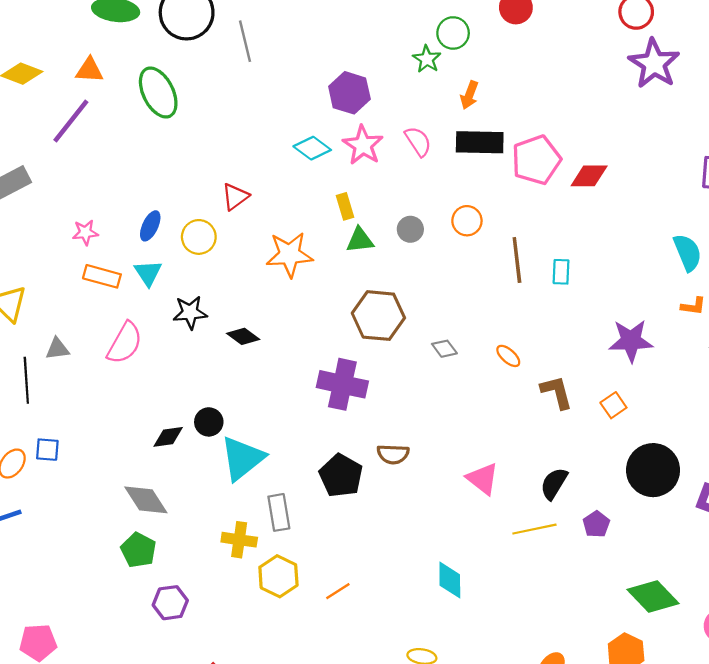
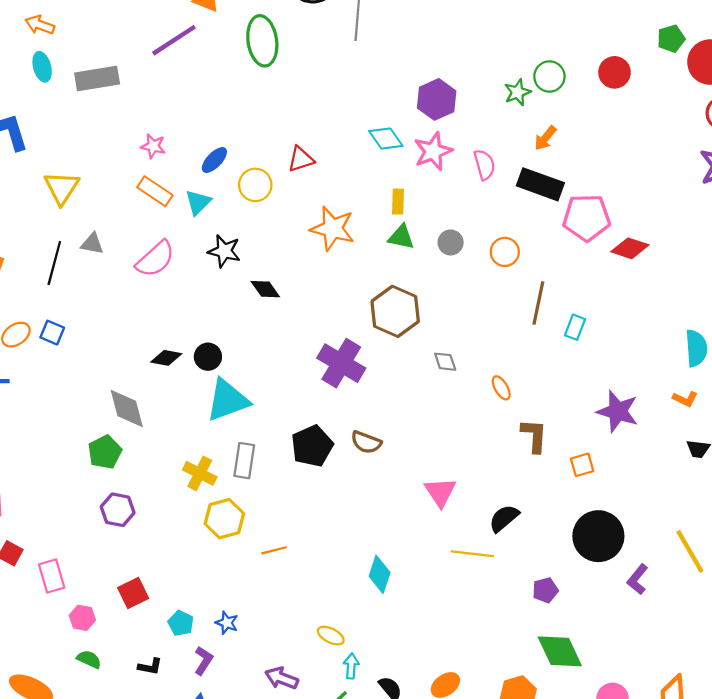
purple pentagon: (596, 524) -> (545, 590), moved

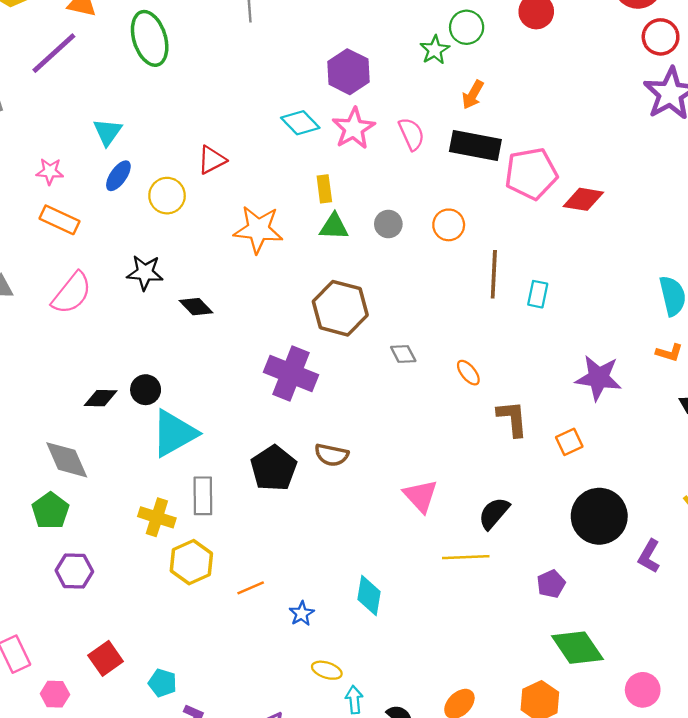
cyan triangle: (198, 202) -> (108, 132), moved
blue star: (227, 623) -> (302, 614), moved, turned 30

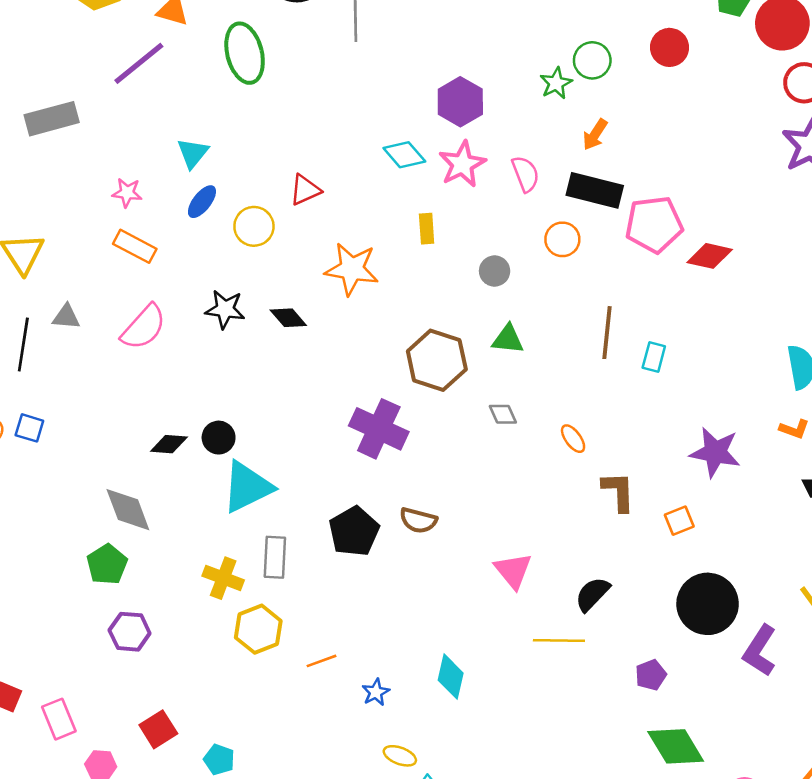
orange circle: (449, 225) -> (562, 239), moved
green triangle: (334, 227) -> (508, 339), moved
black diamond: (196, 307) -> (288, 318), moved
purple L-shape: (649, 556) -> (760, 651), size x1.4

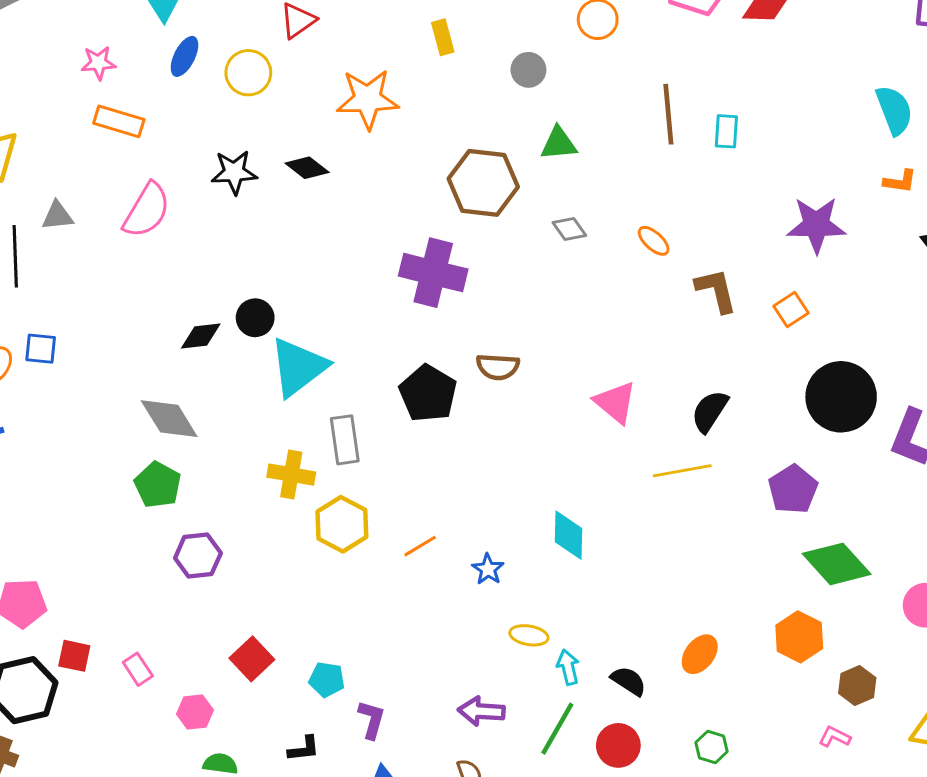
purple pentagon: (651, 675) -> (793, 489), size x1.4
pink rectangle: (59, 719) -> (138, 669), size x0.7

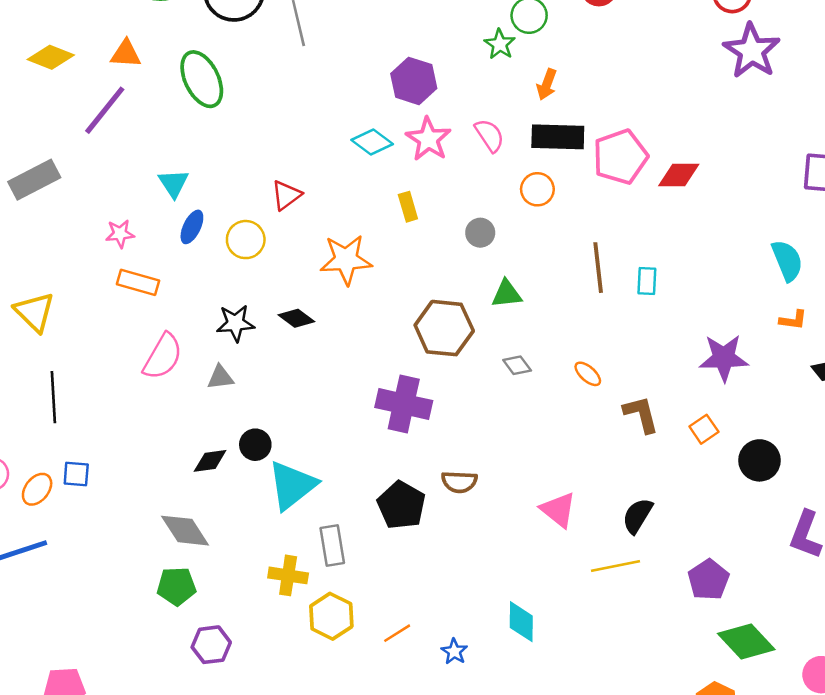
gray triangle: (57, 216) -> (220, 377), moved
black circle: (841, 397) -> (759, 460), moved, size x0.7
green pentagon: (158, 485) -> (176, 586), turned -30

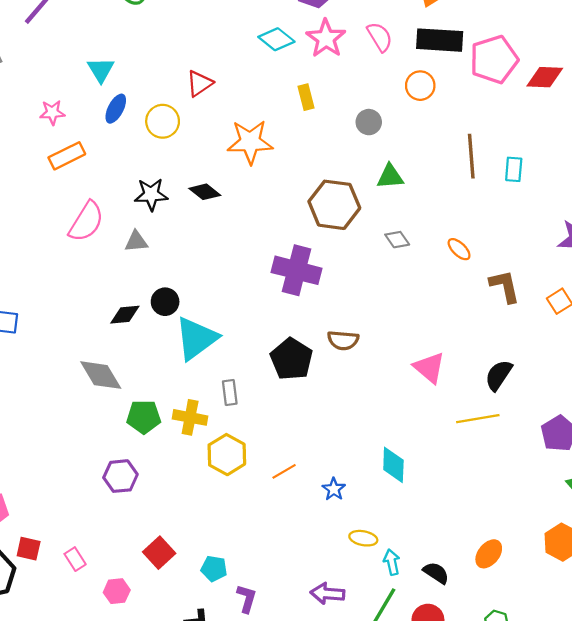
orange rectangle: (138, 282) -> (67, 156), turned -44
gray rectangle: (332, 545) -> (230, 392), size x0.7
green pentagon: (176, 586) -> (144, 417), moved

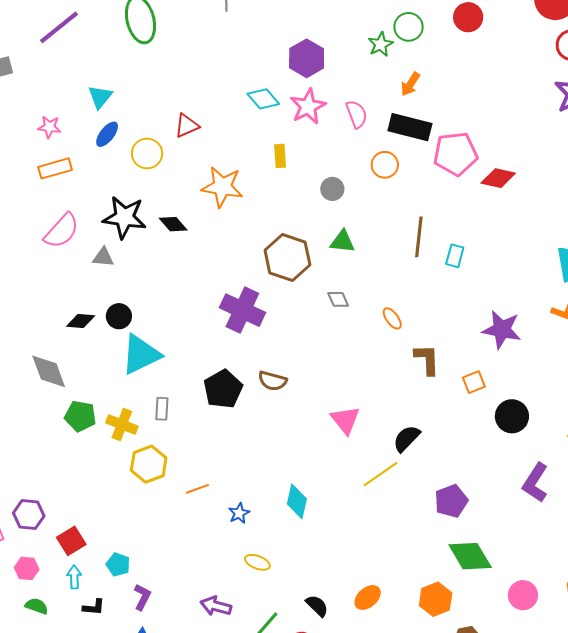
black star: (151, 194) -> (124, 217), size x1.4
yellow line: (478, 419) -> (381, 474), turned -36
purple hexagon: (120, 476) -> (29, 514), moved
cyan arrow: (392, 562) -> (74, 577), moved

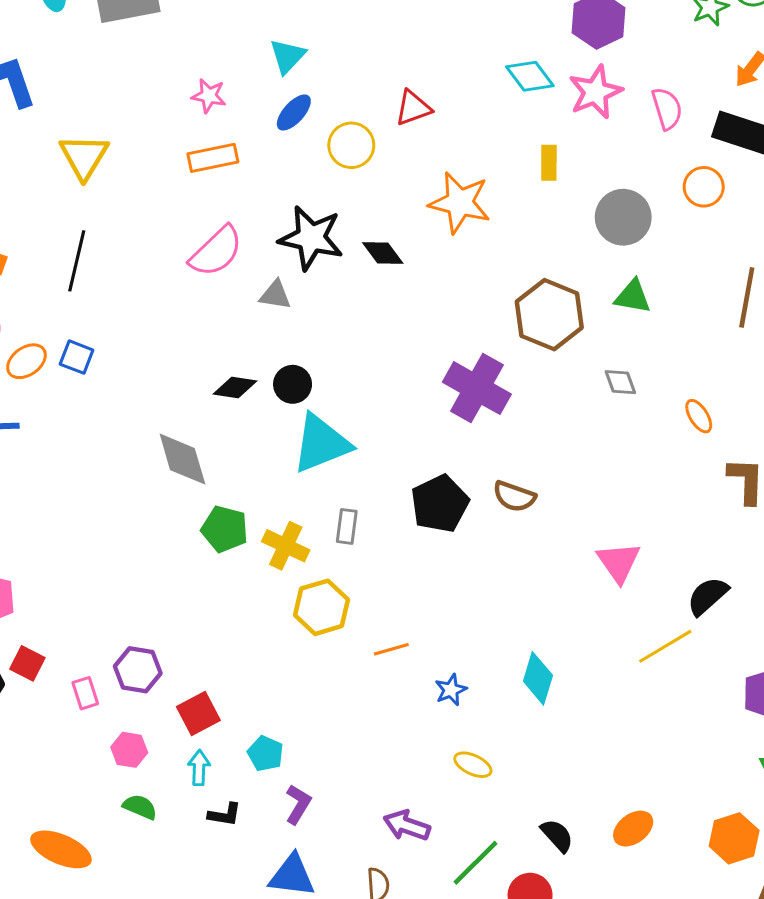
gray circle: (332, 189) -> (623, 217), size x1.6

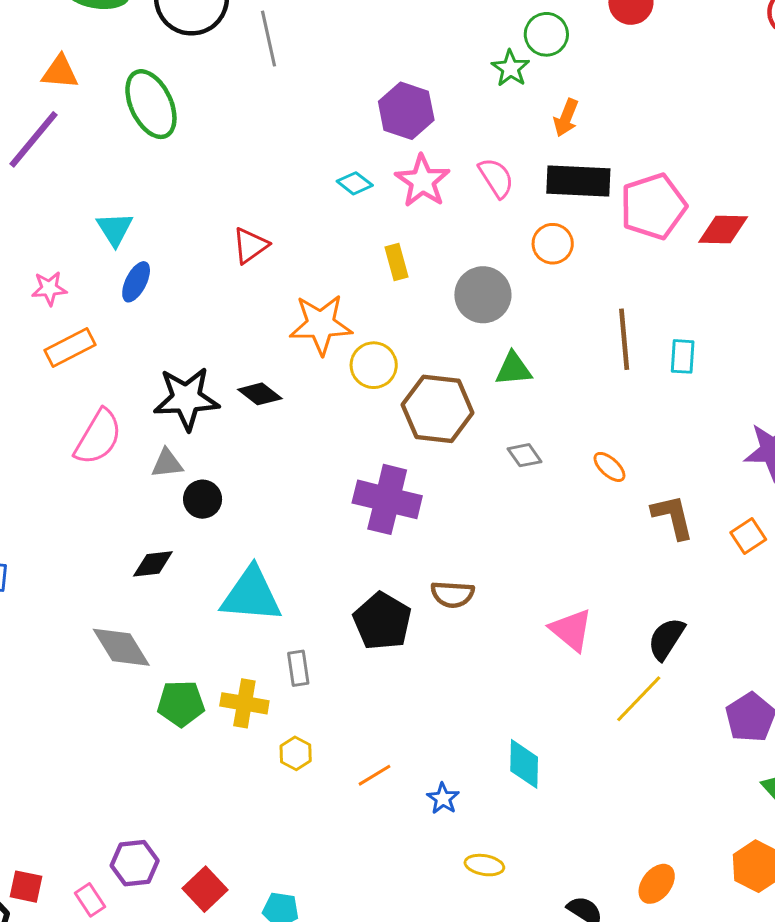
cyan diamond: (530, 76) -> (355, 183), size x0.7
yellow circle: (351, 145) -> (374, 365), moved
black circle: (293, 384) -> (203, 499), moved
cyan triangle: (321, 444) -> (251, 595), turned 42
yellow hexagon: (321, 607) -> (296, 753), size x0.6

